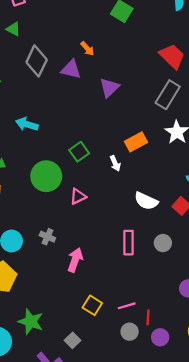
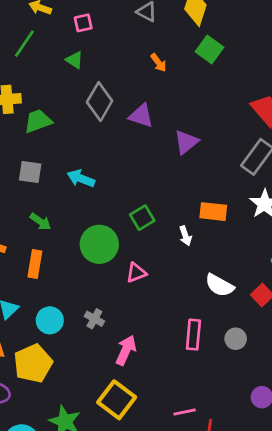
orange arrow: (87, 49) -> (159, 63), moved
orange rectangle: (136, 142) -> (213, 212), turned 30
yellow square: (92, 305) -> (117, 400), moved, size x1.5

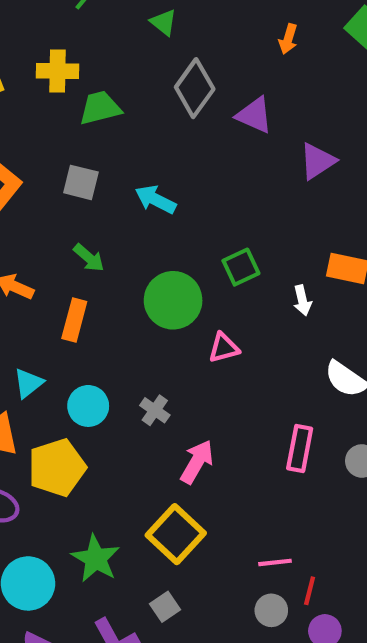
orange arrow: (159, 63) -> (288, 39), turned 48

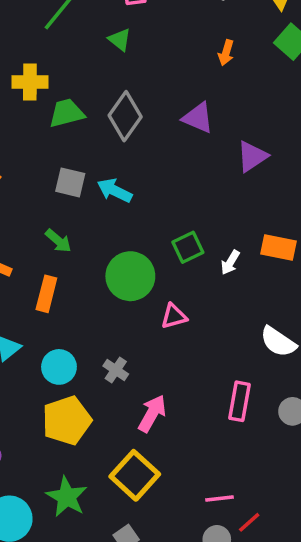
gray diamond: (195, 88) -> (125, 116), moved
gray square: (81, 182) -> (70, 182), moved
white arrow: (302, 300) -> (230, 262), moved, turned 45
yellow pentagon: (57, 468) -> (67, 420), moved
red line: (310, 591) -> (249, 522), turned 35

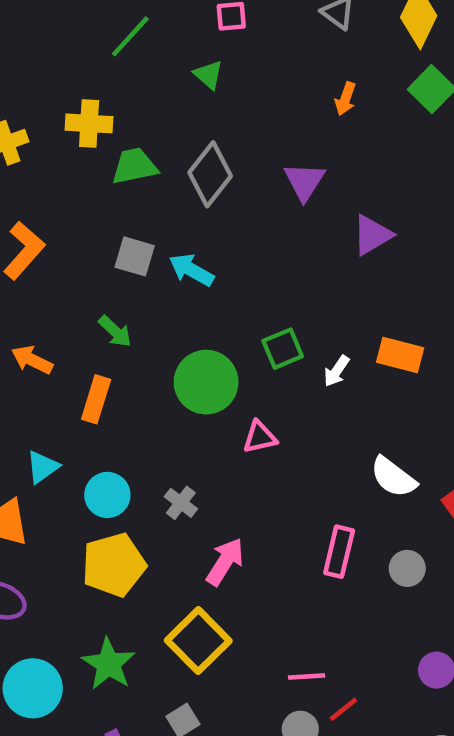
purple triangle: (198, 118) -> (304, 181), turned 36

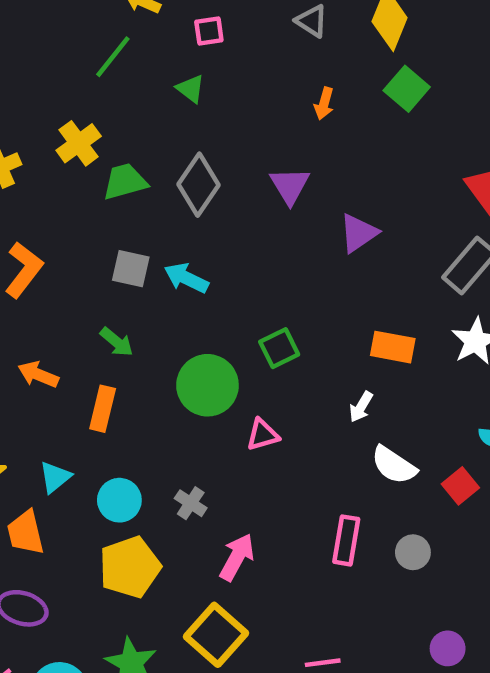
yellow cross: (89, 123) -> (79, 143), turned -36
white arrow: (336, 371) -> (361, 407), moved

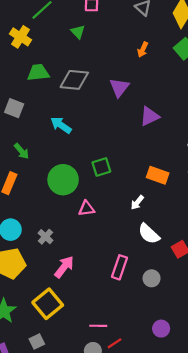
yellow cross: (79, 143) -> (20, 37), moved, turned -30
gray diamond: (198, 185) -> (74, 80), turned 52
gray square: (131, 269) -> (14, 108), moved

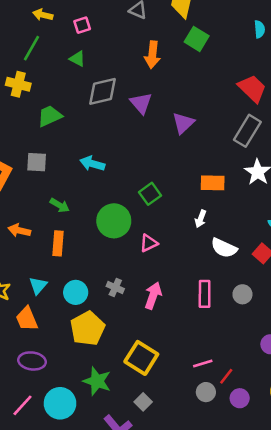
orange arrow: (143, 50) -> (152, 55), size x1.5
gray diamond: (74, 80) -> (103, 91), moved
pink arrow: (64, 267) -> (153, 296), moved

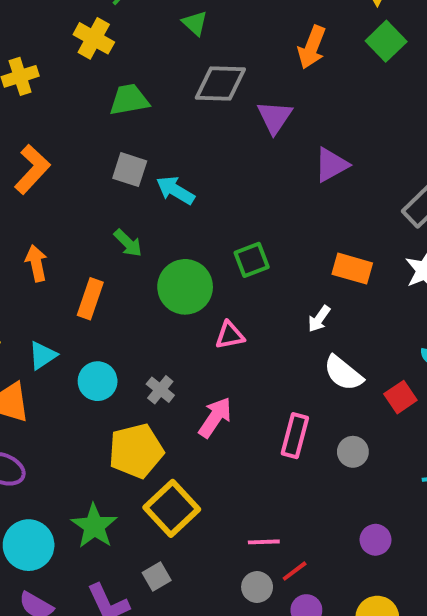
gray square: (37, 162) -> (130, 170), moved
green arrow: (60, 205) -> (128, 243), moved
orange arrow: (19, 230) -> (36, 263), turned 50
yellow pentagon: (88, 328) -> (136, 451), moved

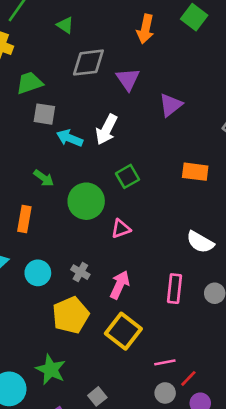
gray square: (130, 170) -> (44, 114), moved
white arrow: (319, 319) -> (106, 130), moved, size x1.6
yellow square: (172, 508) -> (123, 331), moved

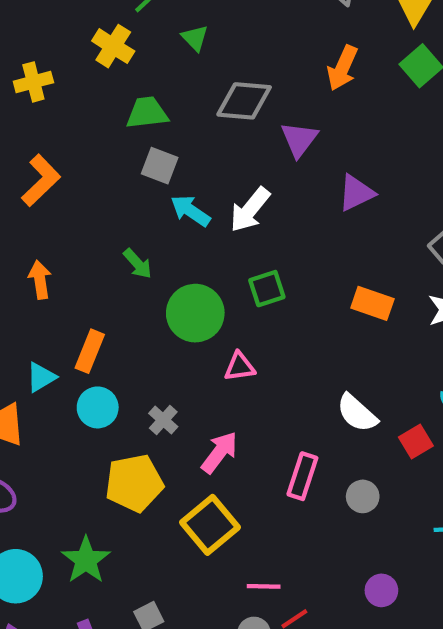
green triangle: (65, 25) -> (195, 38), moved
orange rectangle: (24, 219) -> (90, 351), moved

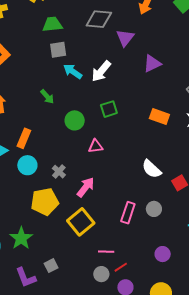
gray square: (160, 166) -> (58, 50), turned -30
green circle: (195, 313) -> (75, 120), size x0.7
pink rectangle: (302, 476) -> (128, 213), moved

